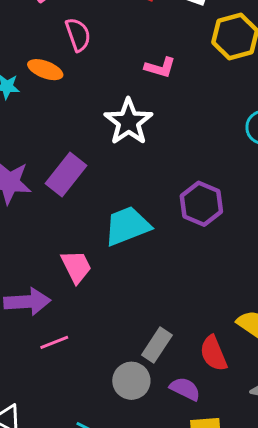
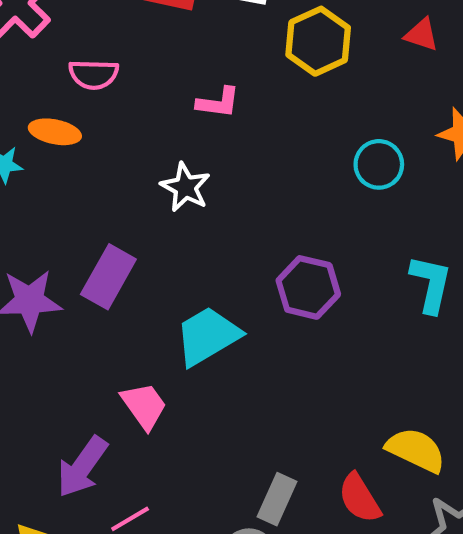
pink semicircle: (78, 35) -> (94, 74), turned 120
white star: (128, 122) -> (185, 187), size x0.7
purple arrow: (27, 302) -> (82, 467), turned 138

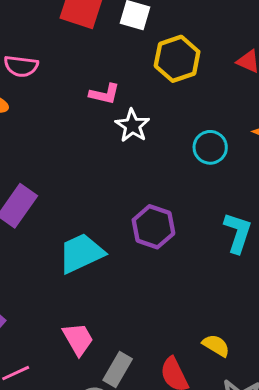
white star: (185, 187) -> (132, 126), moved
pink trapezoid: (144, 406) -> (78, 339), moved
yellow semicircle: (416, 450) -> (216, 345), size x0.7

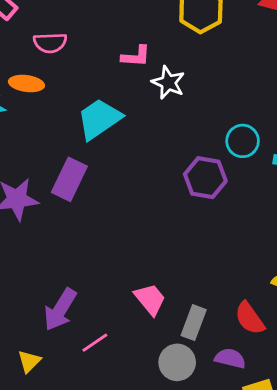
cyan circle: (210, 147) -> (243, 141), moved
cyan trapezoid: (81, 253) -> (99, 119), moved

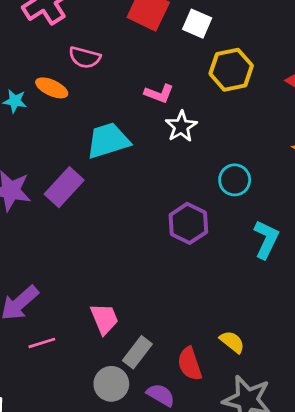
cyan circle: (243, 141) -> (235, 180), moved

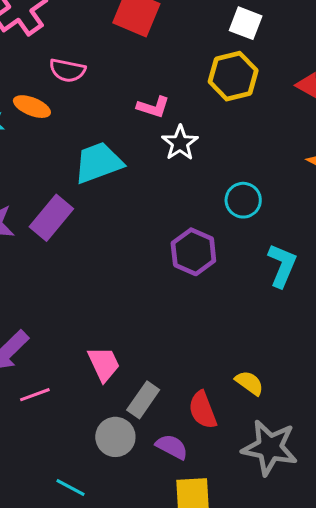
white square: (197, 24) -> (246, 23), moved

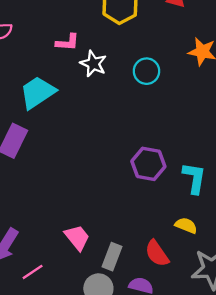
cyan circle: (243, 200) -> (146, 71), moved
purple hexagon: (193, 252) -> (148, 164), moved
cyan L-shape: (282, 265) -> (194, 178), moved

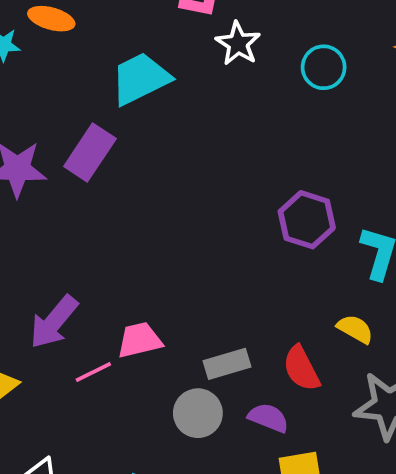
pink trapezoid: (77, 238) -> (139, 340), moved, turned -72
gray rectangle: (112, 257) -> (227, 364), turned 45

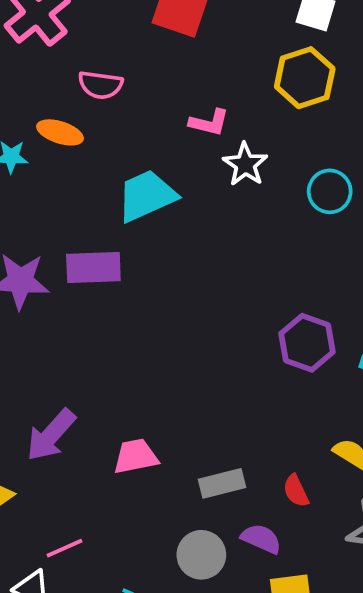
purple rectangle: (90, 153) -> (93, 267), turned 52
red semicircle: (301, 368) -> (296, 491), size x0.7
pink line: (93, 372) -> (64, 548), moved
gray circle: (198, 413) -> (201, 555), moved

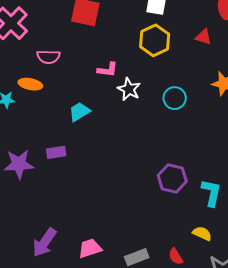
cyan trapezoid: (147, 196) -> (79, 112), size x0.7
purple rectangle: (93, 267) -> (56, 152), size x0.7

